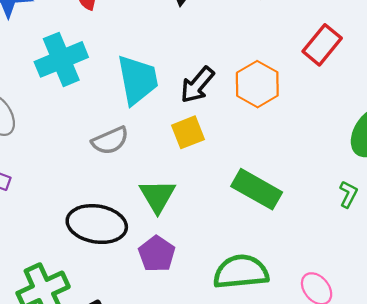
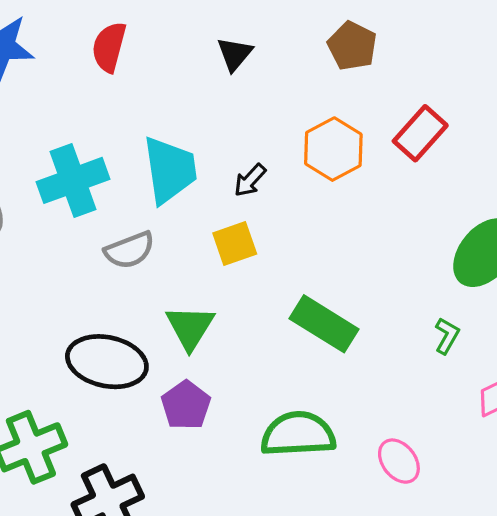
cyan cross: (61, 59) -> (73, 180), moved
orange hexagon: (257, 84) -> (333, 149), moved
black arrow: (197, 85) -> (250, 180), size x0.7

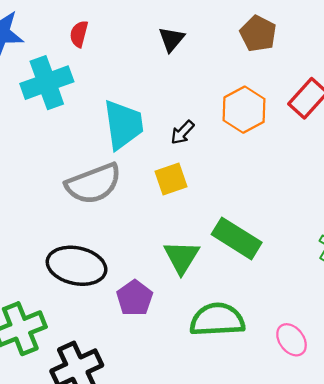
red semicircle: (109, 47) -> (79, 34), size x0.7
cyan cross: (73, 180) -> (47, 83), moved
gray semicircle: (130, 250) -> (94, 184), size x1.5
green triangle: (190, 327) -> (182, 257), moved

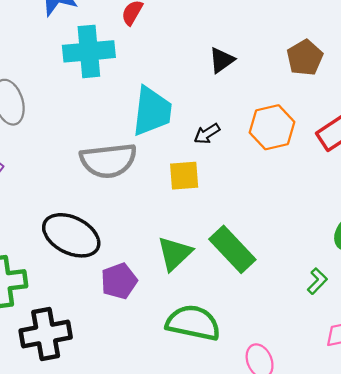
black triangle: (171, 39) -> (222, 60), moved

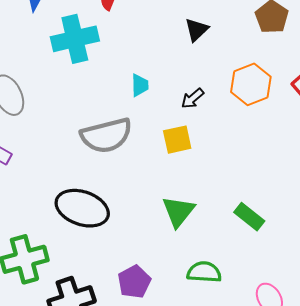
cyan trapezoid: (152, 111) -> (140, 85), size x0.5
green rectangle: (232, 249) -> (249, 217), moved, size x0.7
purple pentagon: (119, 281) -> (134, 282), moved
green semicircle: (193, 323) -> (204, 272), size x0.7

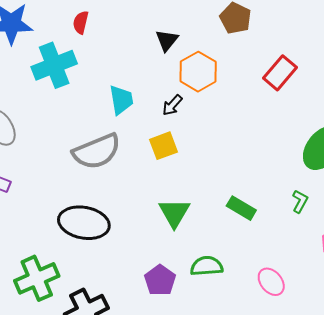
orange hexagon: (251, 84) -> (198, 72), moved
cyan trapezoid: (140, 85) -> (121, 100), size x1.4
purple pentagon: (134, 282) -> (160, 280), moved

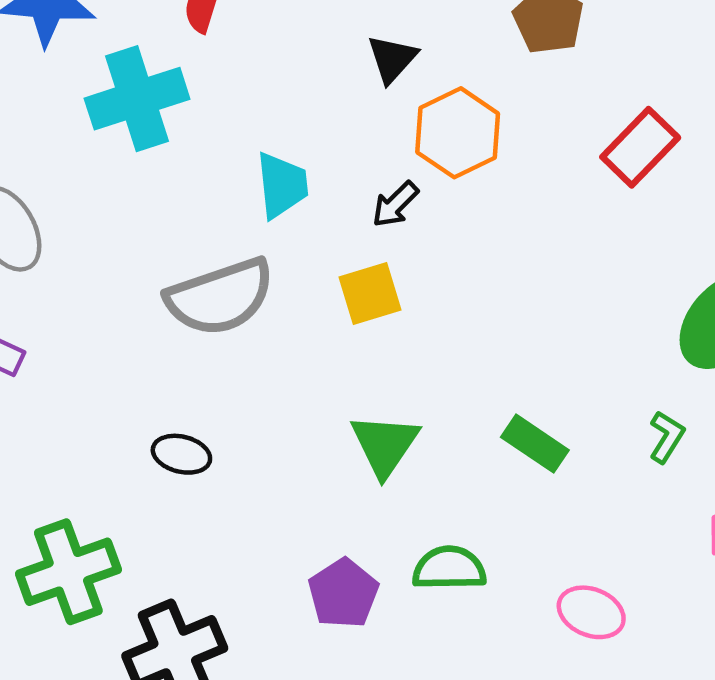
black ellipse: (84, 223) -> (181, 454), size x0.5
pink ellipse: (271, 282) -> (591, 612), turned -32

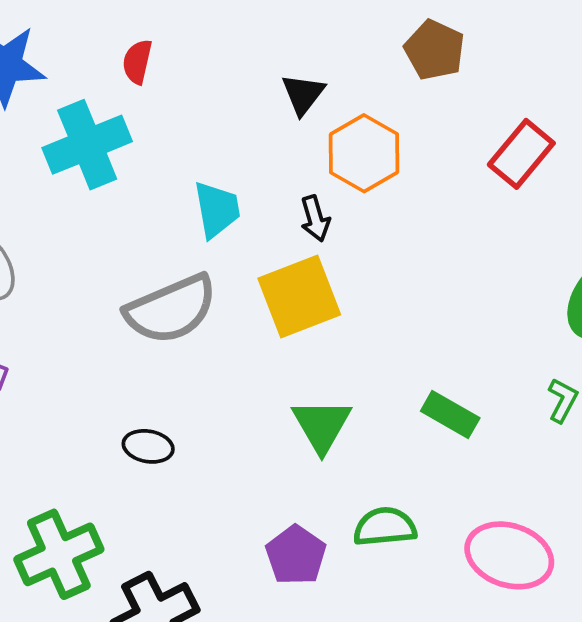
black arrow: (395, 204) -> (315, 219), turned -57
yellow square: (370, 293) -> (299, 297), size x1.5
pink ellipse: (591, 612) -> (509, 555), size x1.5

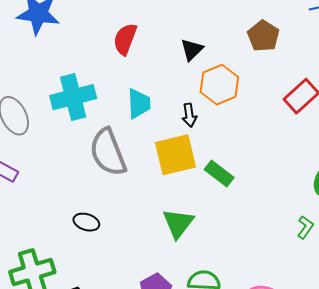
red semicircle: (137, 62) -> (125, 39), moved, size x1.4
cyan cross: (87, 145) -> (73, 97), moved
gray semicircle: (171, 309) -> (108, 152), turned 84
green rectangle: (450, 415) -> (219, 173), moved

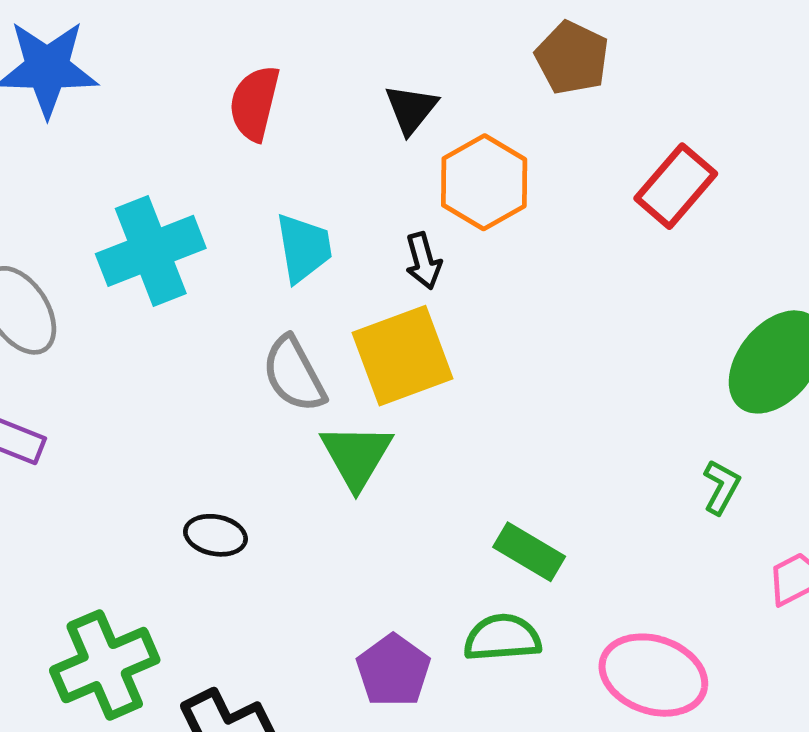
gray semicircle: (108, 152) -> (294, 374), moved, size x0.7
green rectangle: (219, 173) -> (529, 552), moved
green triangle: (178, 223) -> (356, 456), moved

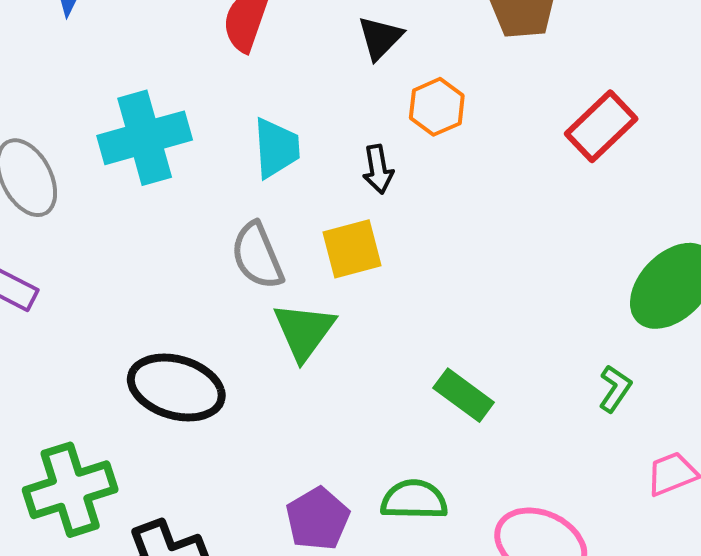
orange hexagon: (484, 182) -> (437, 107), size x0.7
yellow square: (402, 356) -> (352, 249), size x0.7
black ellipse: (215, 535) -> (176, 388), size x1.8
green rectangle: (529, 552) -> (464, 395), moved

